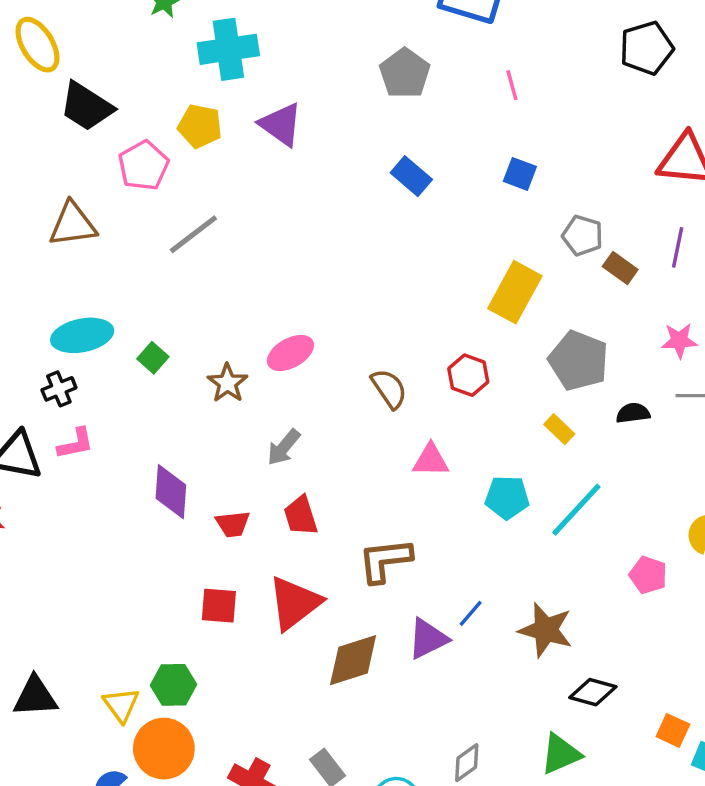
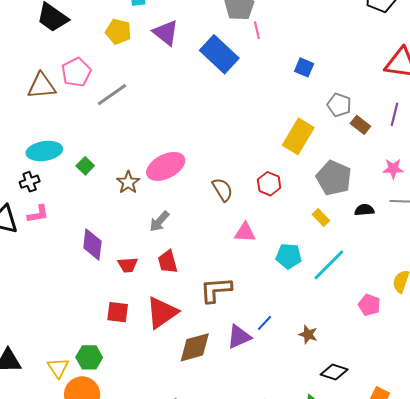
pink line: (512, 85) -> (257, 30), moved
pink pentagon: (143, 166) -> (76, 72), moved
blue rectangle: (411, 176) -> (219, 54), moved, size x1.6
pink ellipse: (290, 353) -> (166, 166), size x1.4
brown star: (546, 630) -> (308, 334), size x0.6

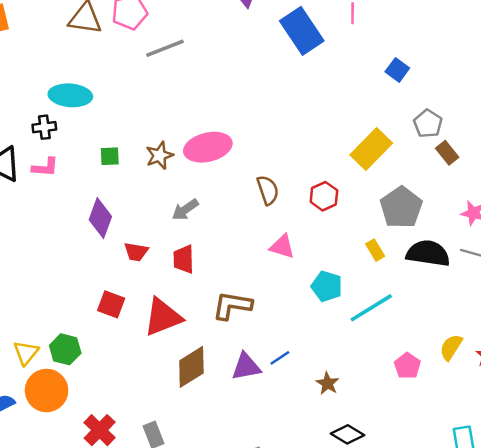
green square: (85, 166) -> (110, 156), moved, turned 30
black semicircle: (364, 210) -> (428, 253), size x1.8
brown diamond: (195, 347) -> (191, 367), turned -30

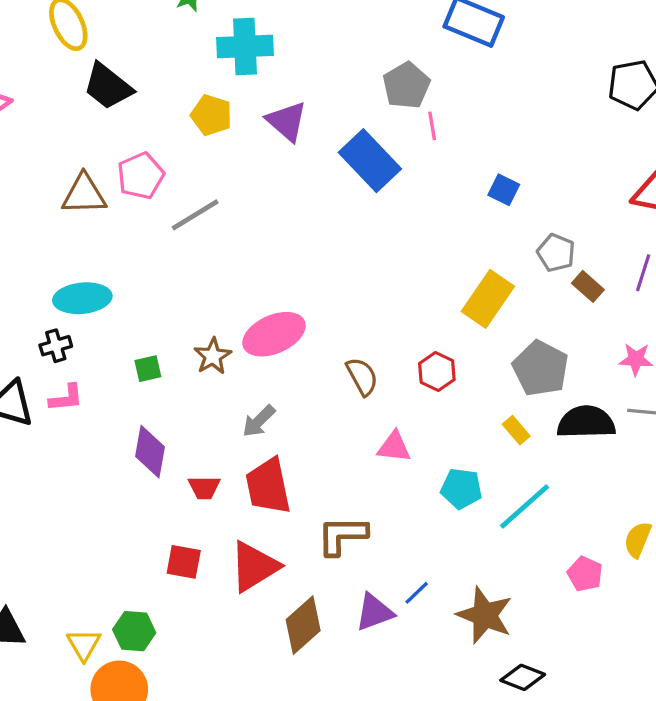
red trapezoid: (184, 259) -> (268, 486), size x1.5
brown star: (327, 383) -> (485, 615), size x1.8

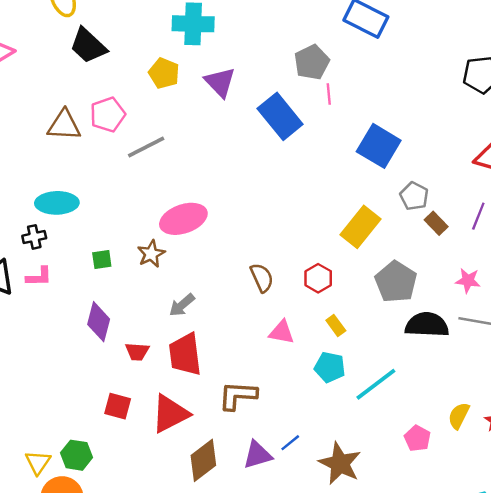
blue square: (504, 190) -> (379, 146), size x1.8
pink ellipse: (274, 334) -> (183, 219), moved
yellow rectangle: (516, 430) -> (336, 326), moved

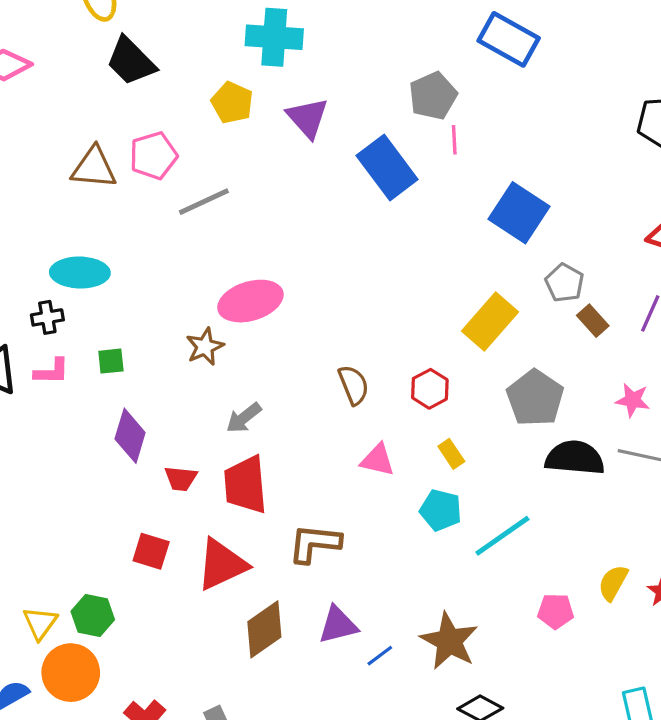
green square: (102, 259) -> (111, 361), moved
pink pentagon: (417, 438) -> (556, 611), turned -30
blue line: (290, 443) -> (380, 656), moved

